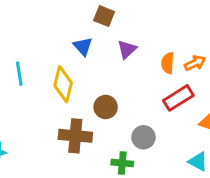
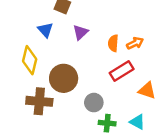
brown circle: (106, 107) -> (64, 78), size x1.5
green cross: (122, 163) -> (107, 123), moved

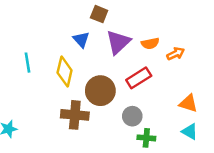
purple triangle: (81, 32) -> (118, 42), size x1.5
orange semicircle: (113, 43) -> (150, 43), moved, turned -105
red rectangle: (122, 71) -> (139, 78), moved
cyan triangle: (137, 122) -> (190, 132), moved

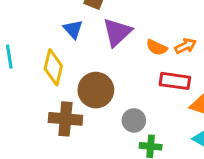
orange semicircle: (150, 43) -> (157, 47), moved, turned 36
red rectangle: (139, 78) -> (175, 81), moved, turned 40

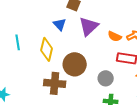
gray circle: (134, 120) -> (106, 78), moved

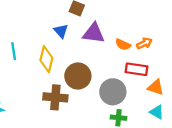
purple triangle: (89, 26) -> (94, 33), turned 50
gray circle: (106, 78) -> (113, 92), size x1.5

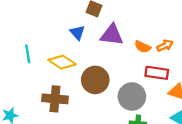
yellow diamond: (46, 59) -> (62, 62), turned -70
brown cross: (55, 97) -> (55, 99), moved

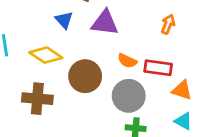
orange arrow: (165, 46) -> (168, 24), moved, turned -42
orange semicircle: (143, 47) -> (127, 61), moved

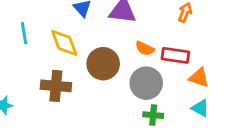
yellow diamond: (46, 55) -> (64, 43), turned 36

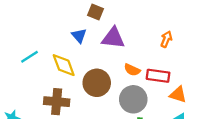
cyan line: (24, 33) -> (29, 57), turned 66

